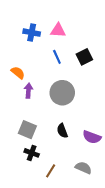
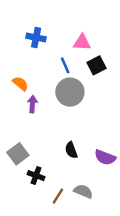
pink triangle: (58, 30) -> (82, 42), moved
gray circle: (62, 93) -> (70, 92), moved
gray square: (27, 130) -> (18, 154), moved, turned 30
gray semicircle: (83, 168) -> (83, 191), moved

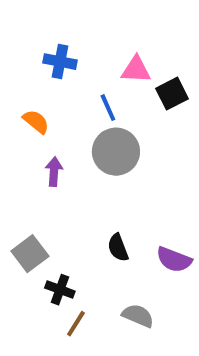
black square: (97, 65) -> (172, 94), moved
orange semicircle: (20, 84) -> (36, 122), moved
brown line: (58, 196) -> (76, 324), moved

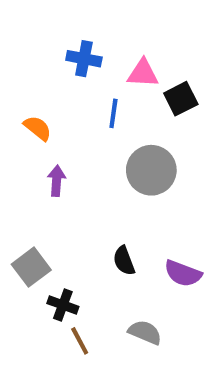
blue cross: (60, 62) -> (84, 59), moved
blue line: (108, 108) -> (113, 113), turned 32
gray circle: (116, 152) -> (151, 170), moved
brown line: (76, 324) -> (80, 341), turned -60

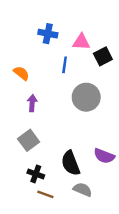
black semicircle: (124, 261) -> (71, 163), moved, size x1.5
gray square: (31, 267) -> (29, 140), moved
brown line: (80, 341) -> (45, 194), turned -42

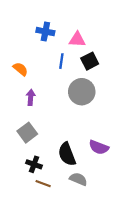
black square: (103, 56) -> (90, 61), moved

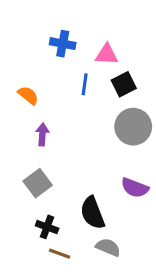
gray circle: (82, 92) -> (133, 127), moved
purple semicircle: (99, 147) -> (135, 188), moved

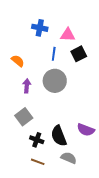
gray circle: (133, 127) -> (55, 81), moved
purple semicircle: (135, 188) -> (86, 130), moved
black cross: (47, 227) -> (37, 140), moved

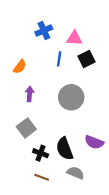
blue cross: (40, 28) -> (44, 30), turned -35
orange semicircle: (18, 61) -> (20, 67), turned 88
gray circle: (55, 81) -> (71, 97), moved

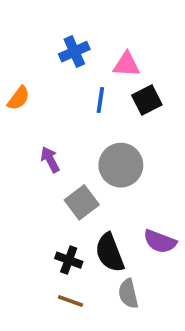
orange semicircle: (20, 67) -> (18, 98), moved
purple arrow: (30, 94) -> (50, 160), turned -32
gray square: (26, 128) -> (82, 202), moved
gray semicircle: (76, 173) -> (128, 294), turned -126

